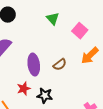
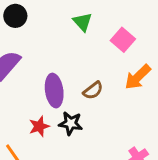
black star: (45, 96) -> (71, 123), moved

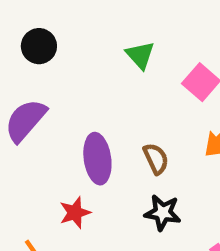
brown semicircle: (93, 91) -> (156, 159), turned -78
black star: (71, 123) -> (163, 213), moved

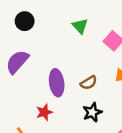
brown semicircle: (156, 159) -> (89, 83), turned 84
black star: (163, 213) -> (92, 112), turned -30

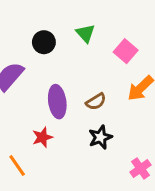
black circle: (25, 21) -> (44, 42), moved

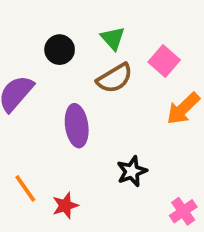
brown semicircle: (96, 102) -> (115, 78), moved, size x1.4
red star: (42, 137) -> (65, 206), moved
orange line: (17, 165) -> (25, 188), moved

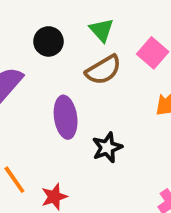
black star: (132, 171) -> (107, 147), moved

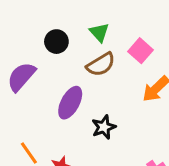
purple ellipse: (66, 117) -> (70, 103), turned 36

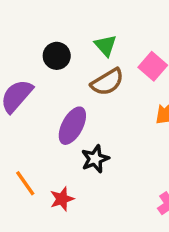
black star: (104, 127) -> (95, 159), moved

